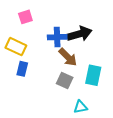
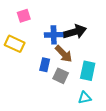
blue rectangle: (22, 69) -> (45, 65), moved
cyan triangle: (81, 107) -> (85, 98), moved

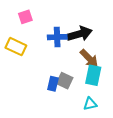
brown arrow: (64, 54) -> (89, 58), moved
blue rectangle: (45, 65) -> (53, 84), moved

